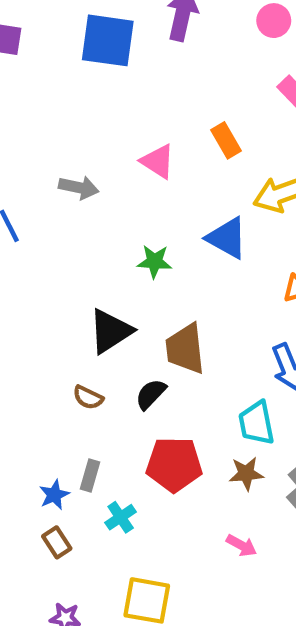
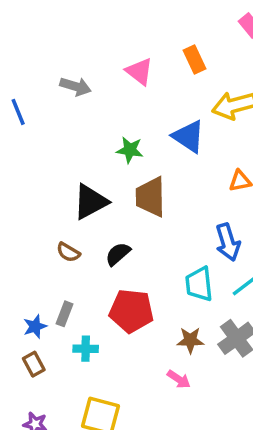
brown trapezoid: (185, 349) -> (151, 197), moved
brown star: (246, 474) -> (190, 340), moved
cyan cross: (121, 517) -> (86, 349), turned 30

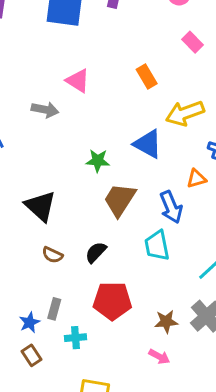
pink triangle: (139, 71) -> (78, 81), moved
brown trapezoid: (151, 197) -> (120, 200), turned 39
black triangle: (90, 202) -> (40, 206), moved, turned -44
blue arrow: (228, 242) -> (171, 207), moved
cyan trapezoid: (199, 284) -> (157, 246), moved

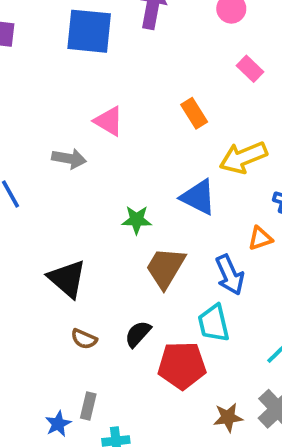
red pentagon: (112, 301) -> (182, 365), moved

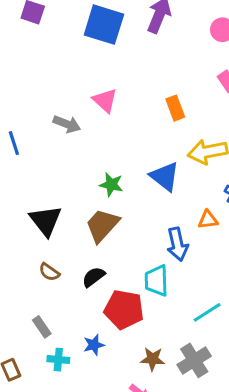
brown trapezoid: (165, 268) -> (102, 225), moved
gray rectangle: (88, 406) -> (42, 327), turned -60
blue star: (58, 424) -> (94, 345), moved

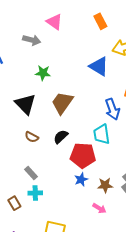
green star: (111, 185) -> (43, 73), moved
blue star: (94, 345) -> (81, 179), moved
cyan cross: (58, 360) -> (35, 193), moved

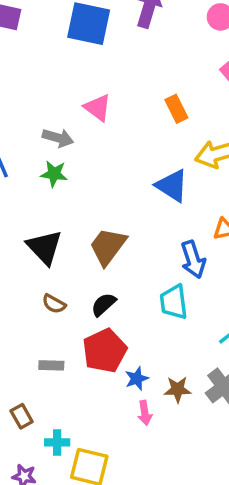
green star: (43, 73) -> (54, 174), moved
red pentagon: (83, 155) -> (105, 351), moved, turned -30
gray rectangle: (31, 173) -> (51, 365), turned -48
cyan cross: (35, 193) -> (57, 442), moved
pink arrow: (99, 208) -> (145, 413), moved, turned 48

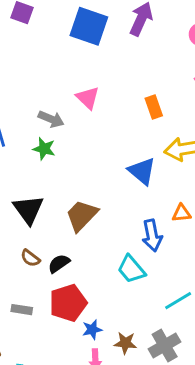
cyan trapezoid: (174, 302) -> (131, 269), turned -40
black semicircle: (104, 304) -> (59, 264), moved

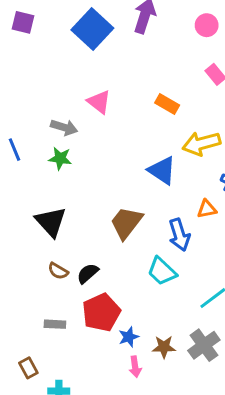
blue square: (89, 26) -> (92, 29), turned 30
orange rectangle: (154, 107) -> (167, 104), turned -35
brown trapezoid: (82, 215) -> (126, 223), moved

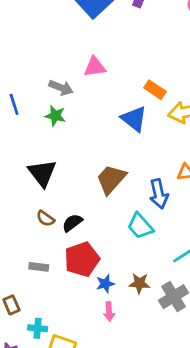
pink triangle: (99, 102) -> (95, 67), turned -50
orange rectangle: (167, 104) -> (155, 90), moved
blue triangle: (162, 170) -> (134, 119), moved
brown star: (164, 347) -> (139, 283), moved

